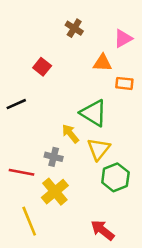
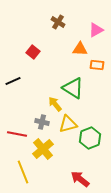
yellow triangle: (99, 149) -> (68, 124), moved, turned 36

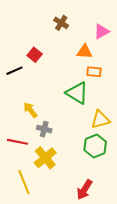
orange rectangle: (97, 65) -> (94, 72), moved
black line: (13, 81) -> (14, 71), moved
yellow arrow: (55, 104) -> (30, 110), moved
yellow triangle: (68, 124) -> (100, 120), moved
red arrow: (80, 179) -> (85, 190), turned -96

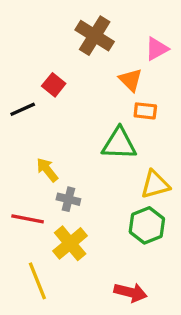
brown cross: (61, 23) -> (95, 36), size x1.6
orange triangle: (85, 52) -> (131, 80), turned 42
green triangle: (77, 93) -> (119, 144), turned -30
red arrow: (85, 190) -> (131, 292), turned -108

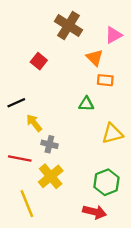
black line: (23, 109) -> (16, 103), moved
green triangle: (119, 144) -> (86, 104), size x0.6
green hexagon: (147, 225) -> (106, 182), moved

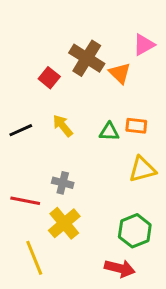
brown cross: (68, 26) -> (87, 58), moved
orange rectangle: (105, 80) -> (136, 126), moved
yellow arrow: (34, 123) -> (63, 126), moved

